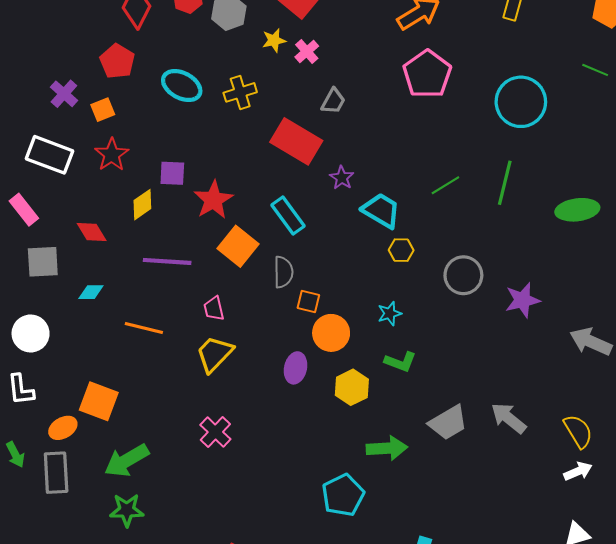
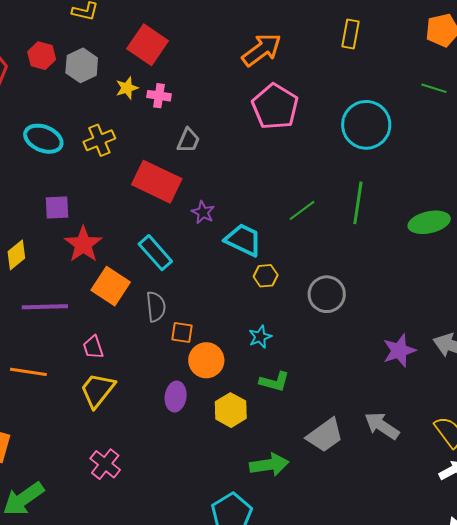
pink cross: (307, 52) -> (159, 96), turned -35
purple square: (172, 173) -> (57, 208), moved
purple star: (522, 300) -> (399, 351), moved

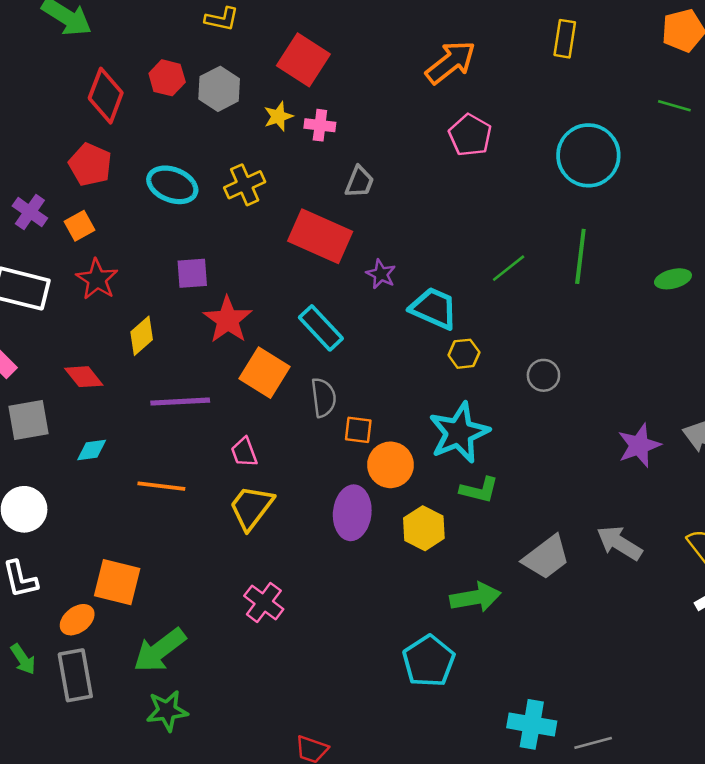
pink pentagon: (275, 107) -> (470, 135), size x0.7
green ellipse: (429, 222) -> (673, 279), size x0.7
gray circle: (327, 294) -> (543, 375), size x0.7
cyan star: (260, 337) -> (459, 433), size x2.0
purple ellipse: (176, 397) -> (352, 513), size x1.4

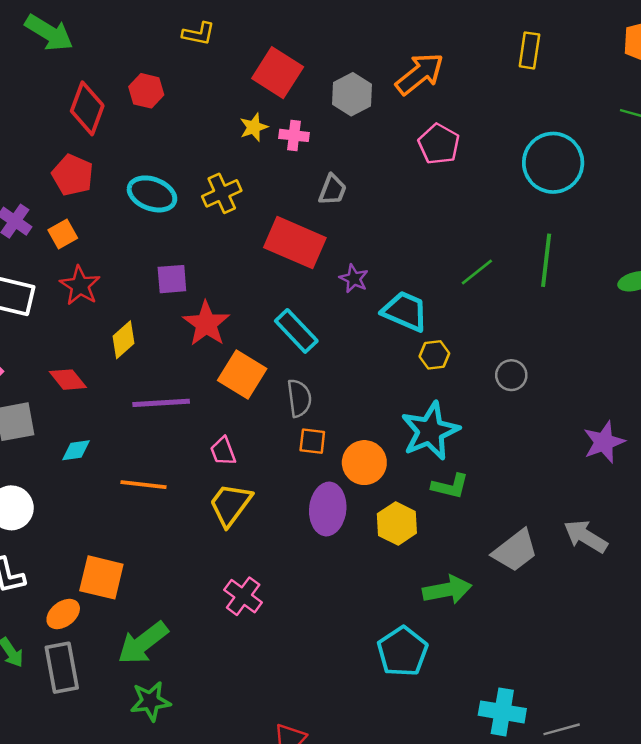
gray hexagon: (219, 89) -> (352, 94), moved
orange square: (358, 430) -> (312, 441), moved

